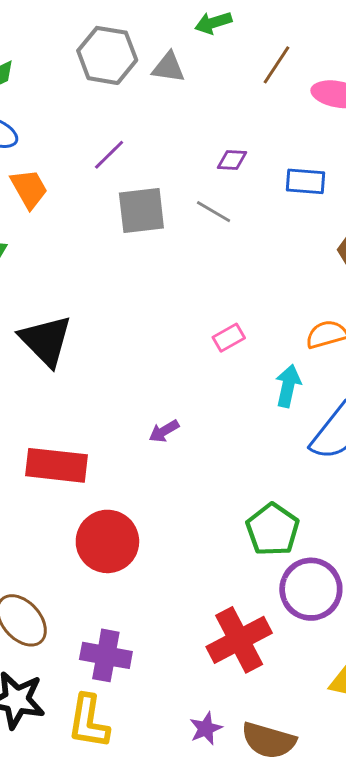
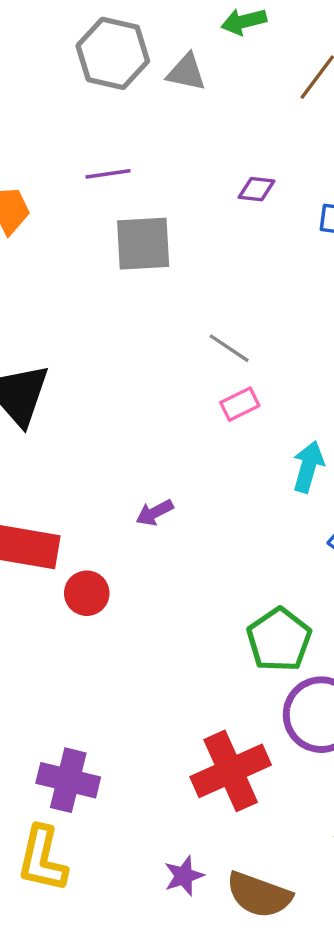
purple line: (109, 155) -> (108, 174), turned 33
gray line: (214, 212) -> (229, 348), moved
red circle: (107, 541) -> (87, 593), moved, size x0.6

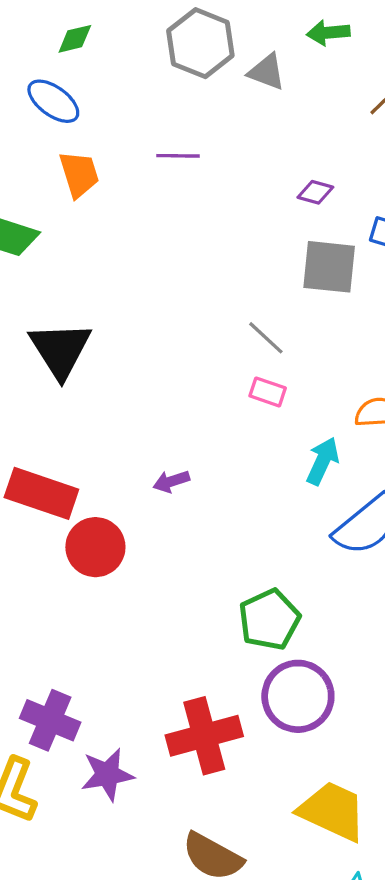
gray square: (143, 244) -> (329, 267), moved
pink rectangle: (240, 404) -> (268, 392), turned 36
red circle: (87, 593) -> (95, 547), size x1.4
purple star: (184, 876) -> (107, 775), moved, size x1.4

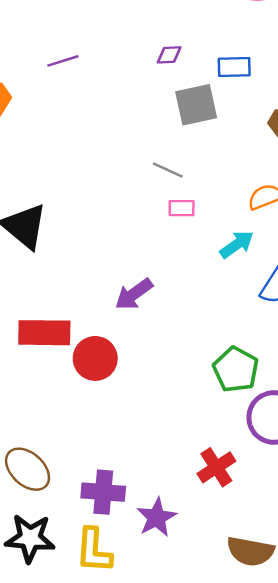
cyan arrow: (323, 461) -> (237, 244), turned 48
purple arrow: (171, 481) -> (134, 294), size x1.5
red cross: (204, 736) -> (216, 467), size x0.7

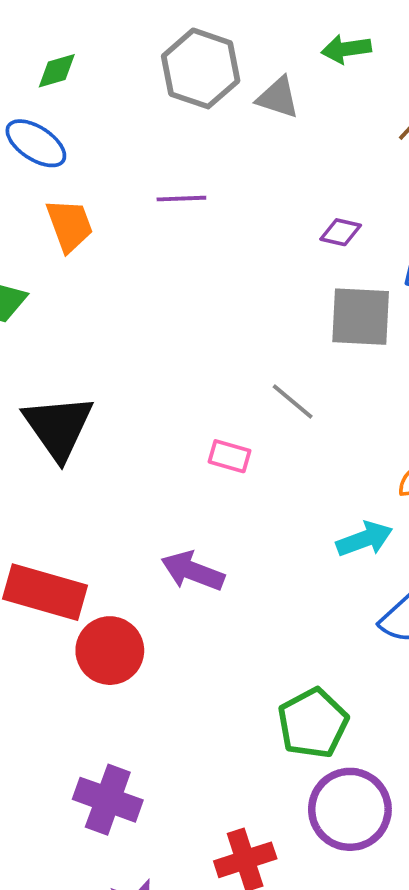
pink rectangle: (182, 208) -> (229, 456), moved
purple arrow: (134, 294) -> (193, 571), turned 42
purple cross: (103, 492) -> (108, 800), moved

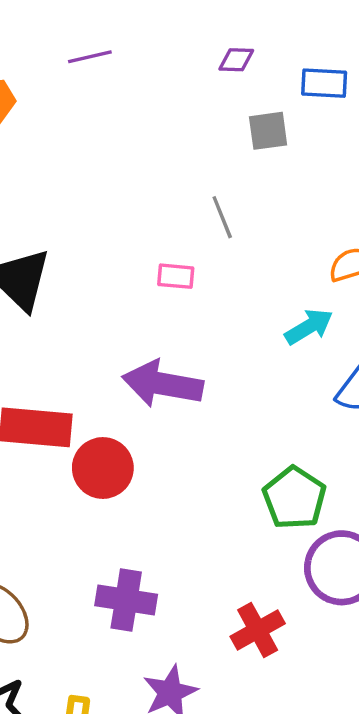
gray square: (361, 317) -> (268, 131), size x0.7
gray line: (293, 401) -> (222, 217), turned 39
purple arrow: (193, 571) -> (163, 384), size x1.4

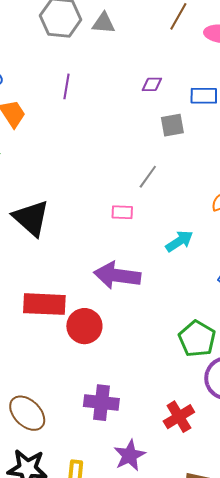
purple line: (90, 57) -> (66, 86), turned -65
gray line: (222, 217) -> (148, 177), turned 60
cyan arrow: (309, 327) -> (179, 241), moved

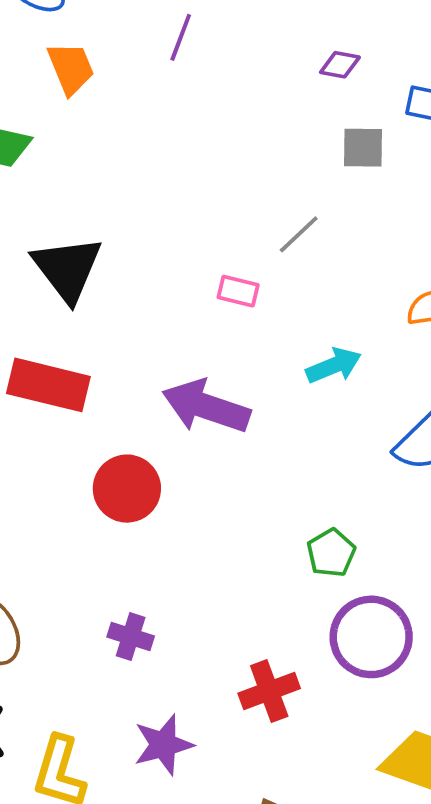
red rectangle: (44, 304) -> (48, 385), moved
green pentagon: (197, 339) -> (331, 553), size x0.7
purple cross: (101, 403) -> (131, 637), size x0.7

